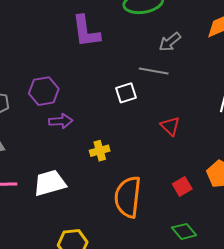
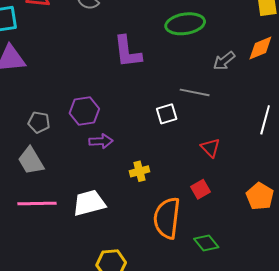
gray arrow: (170, 42) -> (224, 61), moved
red square: (182, 186) -> (200, 189), moved
green diamond: (184, 231) -> (206, 243), moved

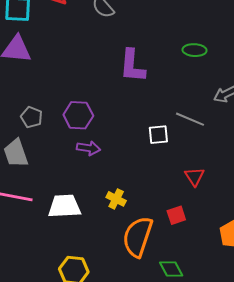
green ellipse: (185, 24) -> (195, 50), size x0.6
yellow cross: (140, 171) -> (116, 199), moved, turned 30

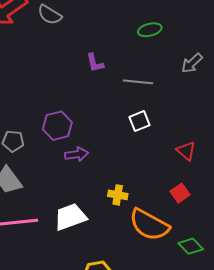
purple L-shape: (132, 66) -> (95, 63), size x0.6
gray line: (190, 119) -> (138, 82), moved
orange semicircle: (138, 237) -> (149, 225), turned -63

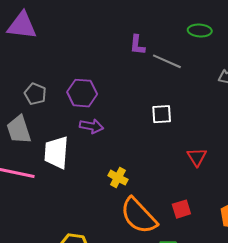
gray line: (138, 82) -> (167, 61), moved
red square: (180, 193) -> (181, 209), moved
white trapezoid: (70, 217) -> (56, 152), moved, turned -84

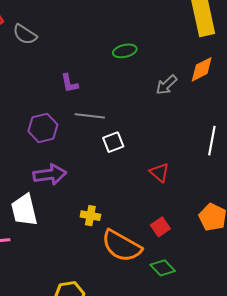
gray line: (167, 61) -> (90, 116), moved
purple hexagon: (82, 93) -> (43, 128), moved
purple arrow: (91, 126) -> (50, 174), size x1.4

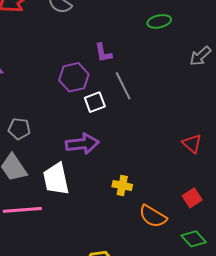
gray line: (90, 116) -> (123, 86), turned 56
purple hexagon: (43, 128) -> (74, 77), moved
white square: (113, 142) -> (95, 102), moved
orange semicircle: (122, 246) -> (153, 216), size x0.7

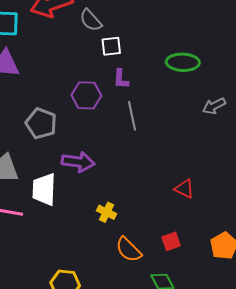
green ellipse: (159, 21) -> (183, 62), size x1.4
white square: (95, 102) -> (111, 46), moved
gray pentagon: (19, 129) -> (41, 123), moved, size x1.4
red triangle: (192, 144) -> (184, 189), turned -30

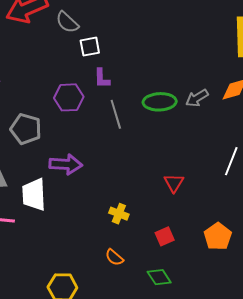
green ellipse: (183, 62) -> (160, 102), moved
red triangle: (184, 189) -> (174, 183), turned 40
yellow cross: (106, 212) -> (119, 214), moved
orange semicircle: (129, 250) -> (114, 257), moved, size x0.7

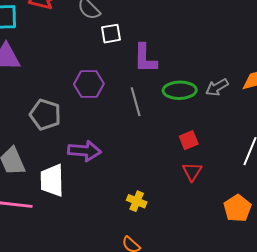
purple L-shape: (102, 78) -> (145, 58), moved, size x1.5
red square: (165, 236) -> (189, 140), moved
orange pentagon: (218, 236) -> (237, 208), moved

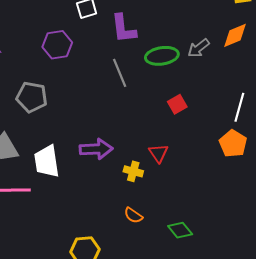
purple hexagon: (89, 84) -> (57, 45), moved
purple arrow: (84, 151) -> (96, 149), moved
red triangle: (192, 172) -> (158, 153), moved
orange pentagon: (237, 208) -> (233, 144), moved

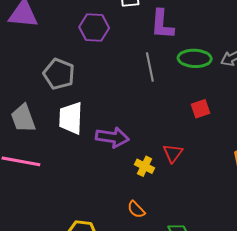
white trapezoid: (47, 161) -> (71, 118), moved

